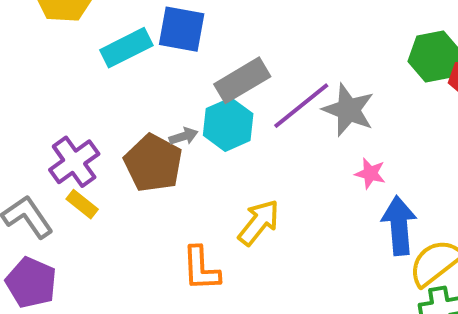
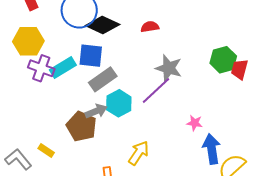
gray rectangle: (242, 80) -> (103, 79), moved
gray star: (348, 110) -> (169, 68), moved
gray arrow: (183, 136) -> (96, 111), size x1.5
purple cross: (74, 162) -> (41, 68), moved, turned -30

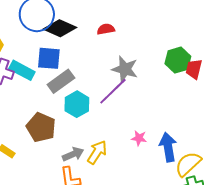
cyan rectangle: (63, 67) -> (22, 70), turned 60
gray arrow: (96, 111) -> (73, 154), moved
pink star: (195, 123) -> (139, 138), moved

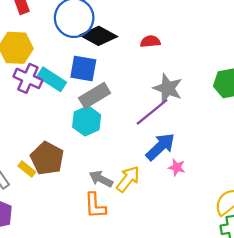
cyan hexagon: (77, 104) -> (87, 121), moved
brown pentagon: (41, 127) -> (47, 158), moved
blue arrow: (168, 147) -> (160, 147), moved, turned 52
gray arrow: (73, 154) -> (101, 179), turned -135

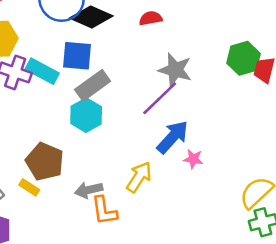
yellow rectangle: (27, 169) -> (29, 187), moved
gray arrow: (101, 179) -> (89, 190), moved, turned -35

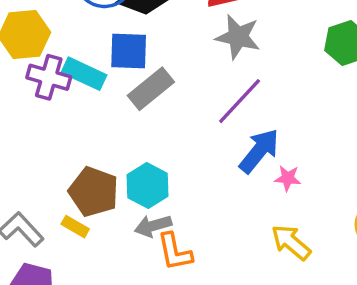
gray star: (175, 70) -> (238, 37), moved
cyan hexagon: (86, 115) -> (148, 186), moved
yellow arrow: (139, 177) -> (291, 242), moved, turned -80

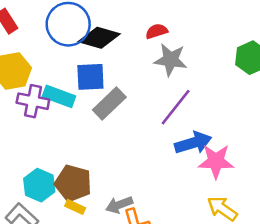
blue arrow: (259, 151) -> (193, 143), turned 39
pink star: (288, 178) -> (216, 161), size x1.8
cyan hexagon: (148, 186) -> (39, 185), moved
yellow rectangle: (75, 227) -> (75, 207), moved

